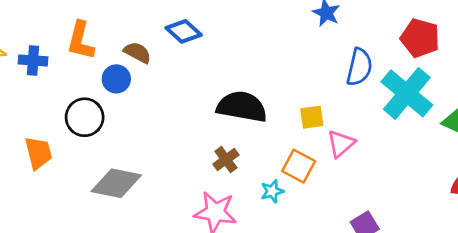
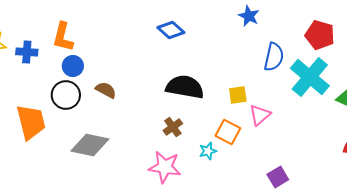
blue diamond: (184, 31) -> (171, 30), moved
brown semicircle: (137, 53) -> (106, 90), moved
blue circle: (116, 79) -> (73, 66), moved
orange trapezoid: (38, 153) -> (31, 122), size x1.4

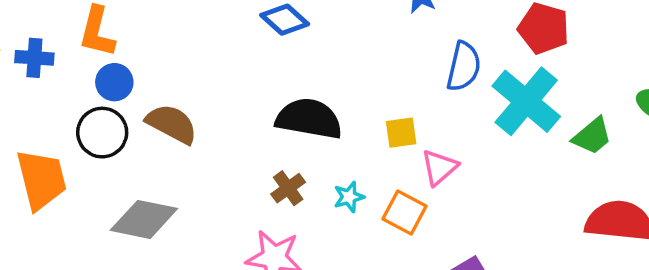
brown semicircle: (106, 90) -> (172, 124), size x1.4
orange square: (228, 132) -> (405, 212), moved
cyan star: (208, 151) -> (349, 197), moved

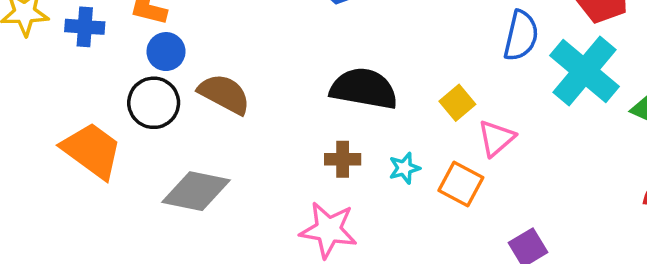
yellow square: (401, 133) -> (457, 103), turned -32
orange trapezoid: (41, 179) -> (92, 150), turned -40
brown cross: (288, 188) -> (343, 159), turned 36

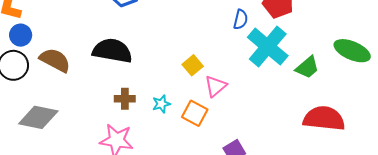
blue semicircle: (521, 36) -> (241, 19), moved, size x0.7
black semicircle: (364, 89) -> (112, 51), moved

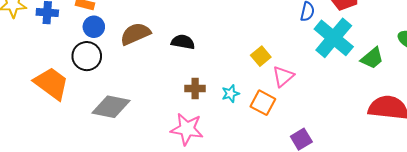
black semicircle: (112, 51) -> (183, 42), size x0.6
brown semicircle: (55, 60) -> (135, 34), moved, turned -52

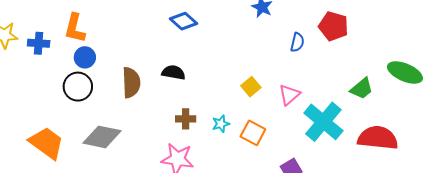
brown semicircle: (135, 34) -> (131, 83), moved, turned 112
cyan cross: (334, 38) -> (323, 122), moved
pink triangle: (283, 76) -> (289, 95), moved
orange trapezoid: (51, 83) -> (47, 143), moved

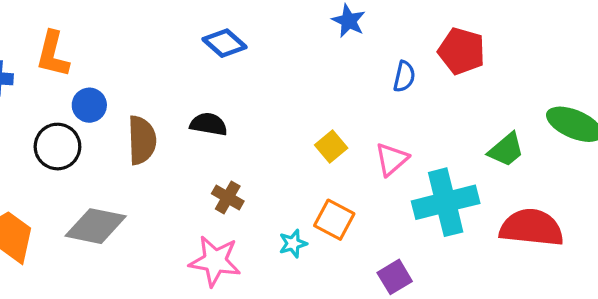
blue circle: (85, 57) -> (89, 105), moved
brown cross: (186, 119) -> (228, 197), turned 30
cyan cross: (323, 122) -> (446, 202), turned 36
cyan star: (221, 124) -> (293, 244), moved

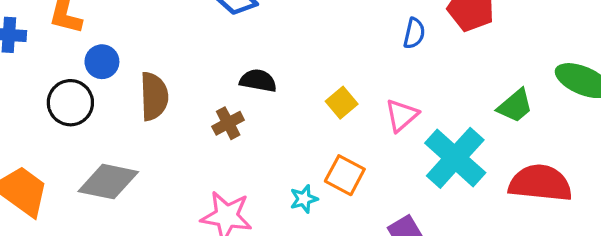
black semicircle: (209, 124) -> (258, 81), moved
brown cross: (228, 197) -> (228, 123), moved, turned 32
cyan cross: (446, 202) -> (455, 158), turned -34

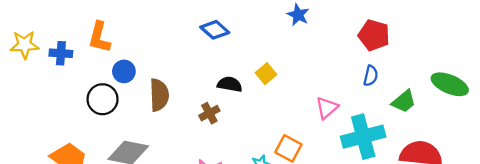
blue semicircle: (414, 33) -> (371, 76), moved
yellow square: (342, 103) -> (266, 74), moved
cyan cross: (455, 158) -> (363, 137), turned 33

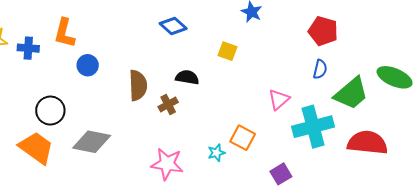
yellow square: (266, 74) -> (228, 51), moved, turned -30
brown semicircle: (159, 95) -> (138, 85), moved
black circle: (103, 99) -> (50, 111), moved
green trapezoid: (404, 101) -> (351, 93), size x1.5

